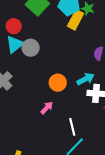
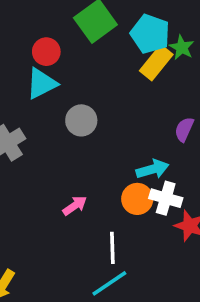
gray circle: (31, 48) -> (81, 120), moved
orange circle: (58, 83) -> (137, 199), moved

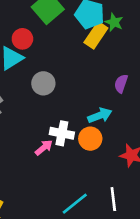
red circle: (46, 52) -> (22, 39), moved
white cross: (166, 198) -> (62, 133), moved
white line: (112, 248) -> (113, 199), moved

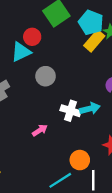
white cross: (62, 133) -> (71, 111), moved
orange circle: (90, 139) -> (80, 160), moved

